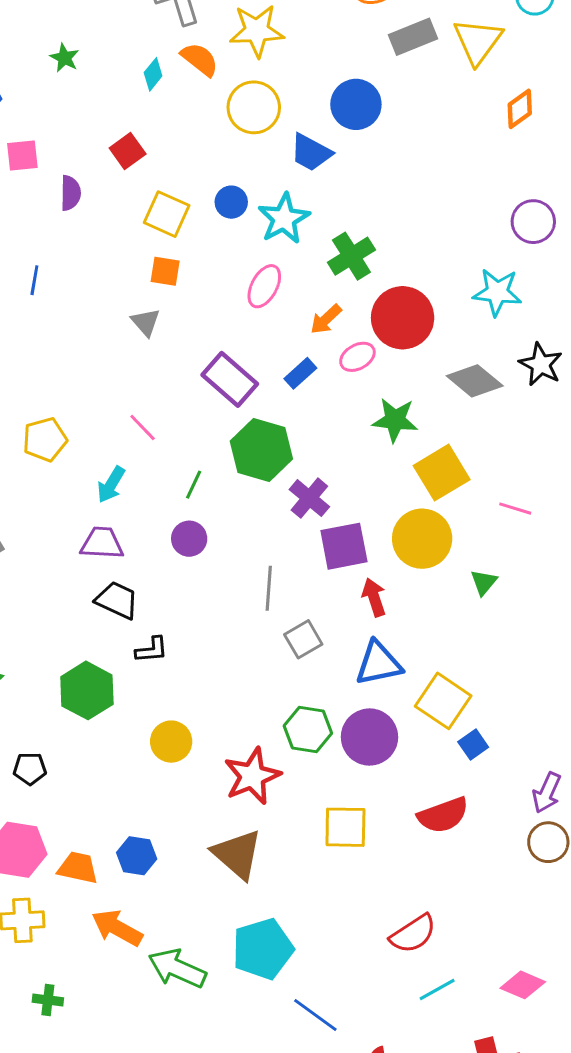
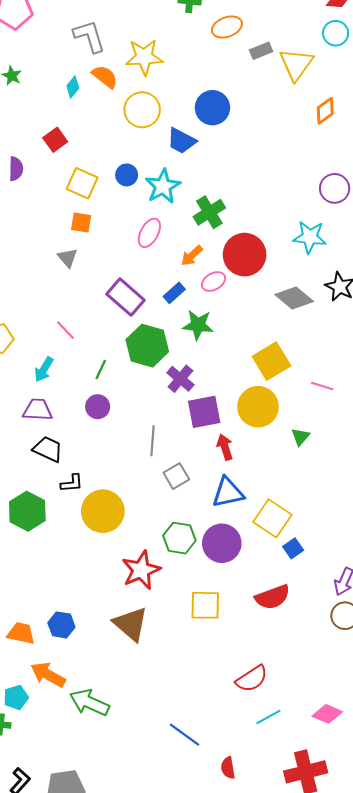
gray rectangle: (413, 37) -> (261, 51), moved, size x0.7
green star: (395, 420) -> (198, 325), moved
yellow circle: (171, 742) -> (103, 511), moved, size x1.5
cyan pentagon: (263, 949) -> (16, 697), moved, size x0.6

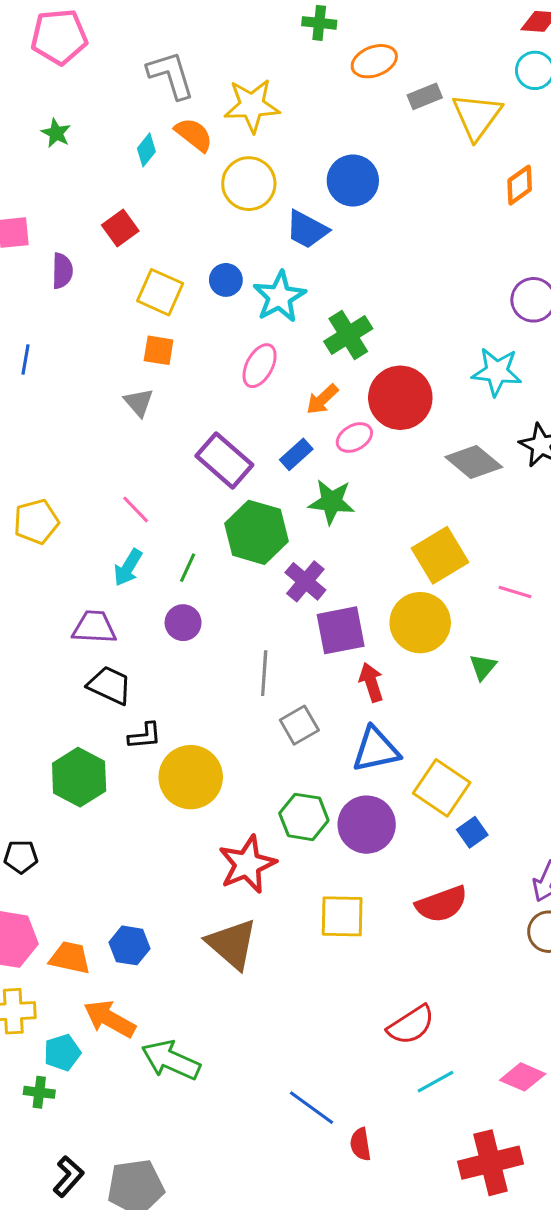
cyan arrow: (44, 369) -> (128, 568), moved
red semicircle: (228, 768) -> (361, 1144), moved

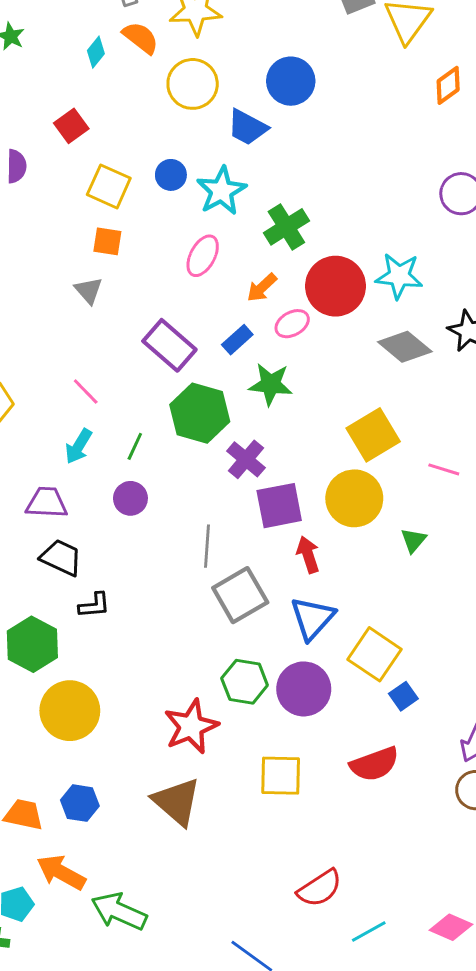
cyan star: (497, 372) -> (399, 276), moved
gray square: (299, 725) -> (240, 595), size x1.5
blue triangle: (376, 750) -> (312, 618), turned -36
yellow circle: (191, 777) -> (70, 711), moved
red semicircle: (411, 1025) -> (320, 888), moved

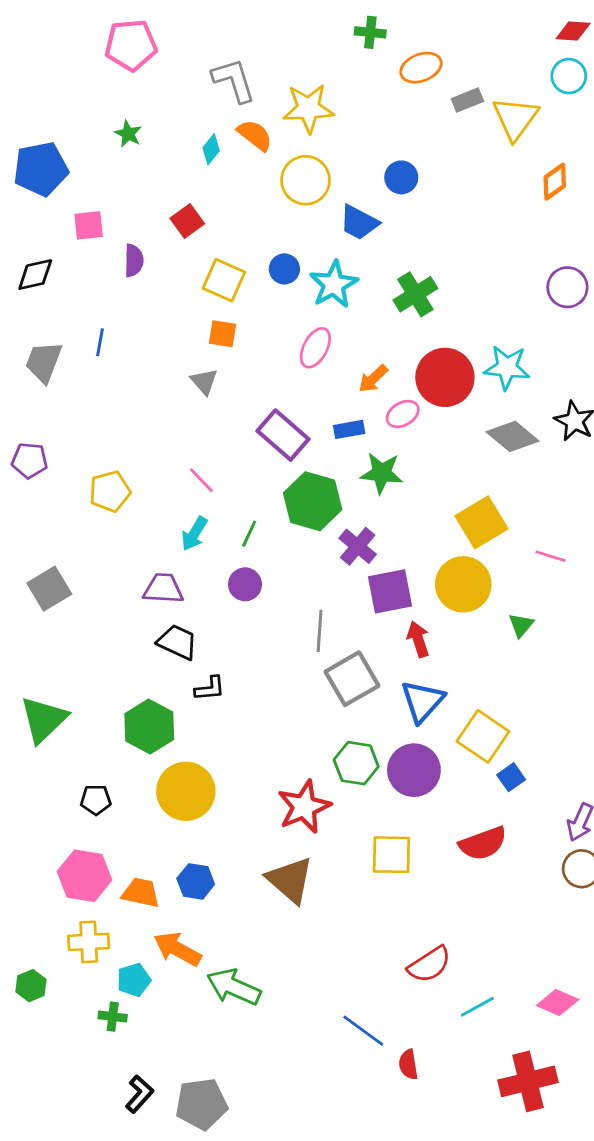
blue circle: (291, 81) -> (401, 177), size x0.7
green cross: (286, 227) -> (415, 294), moved
blue rectangle: (237, 340) -> (349, 429), turned 32

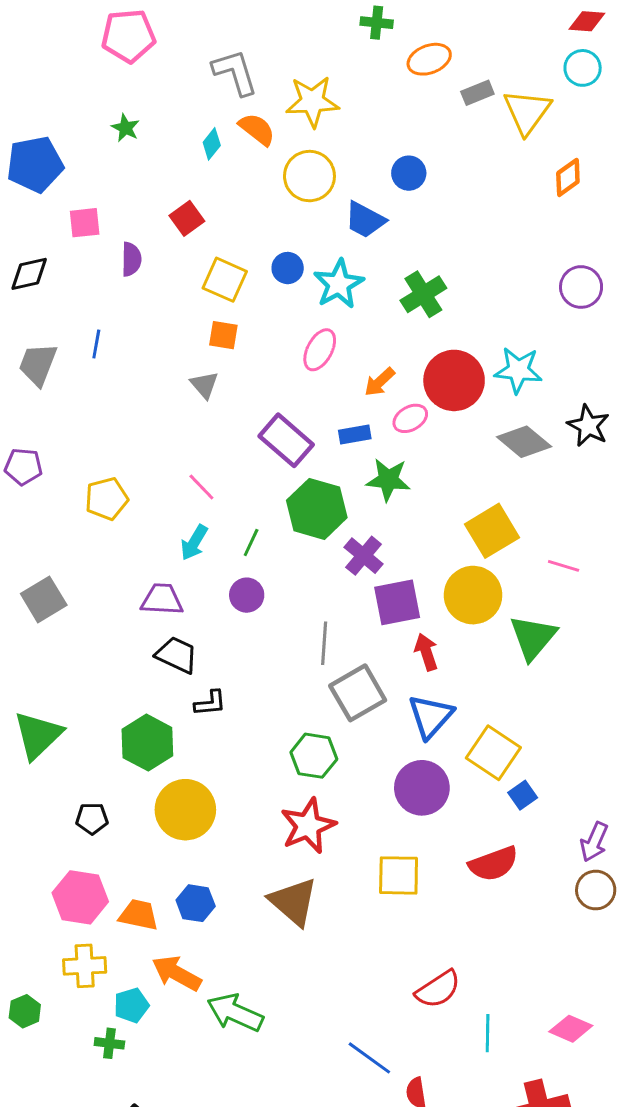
green triangle: (521, 625) -> (533, 637), size x1.8
green hexagon: (356, 763) -> (314, 756), moved
cyan line: (477, 1007) -> (488, 1033), turned -60

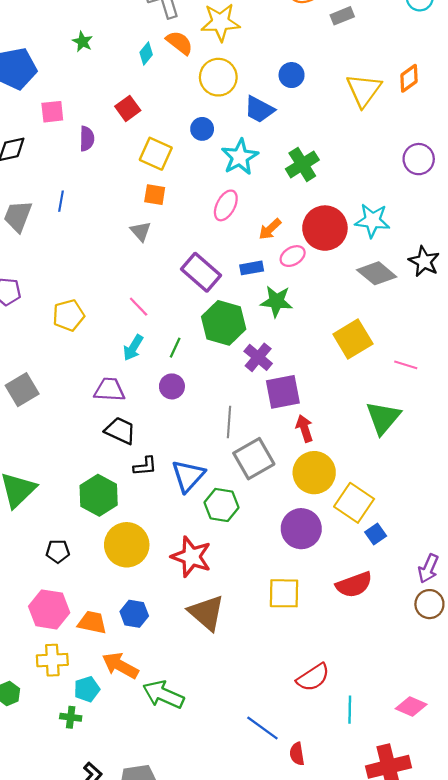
yellow triangle: (527, 112) -> (364, 90), moved
blue circle: (288, 268) -> (202, 129), moved
yellow circle: (473, 595) -> (314, 473), moved
blue triangle: (431, 716) -> (188, 476), moved
red star: (308, 826) -> (191, 557), moved, turned -30

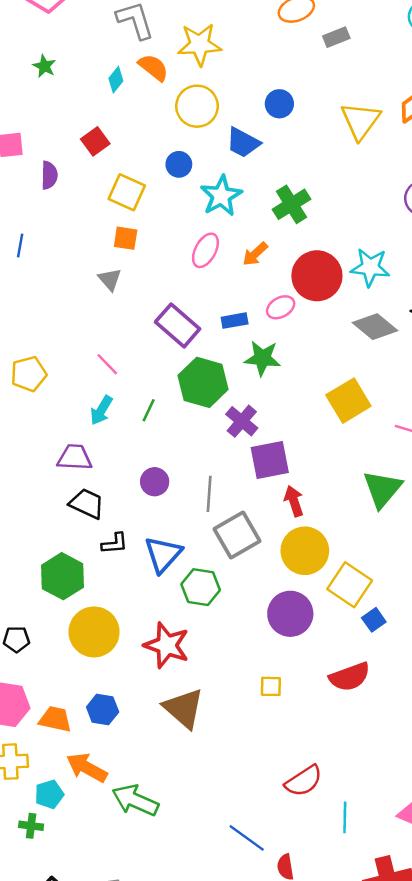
orange arrow: (270, 229) -> (255, 254), moved
purple circle: (172, 386) -> (155, 482), moved
yellow square: (284, 593) -> (271, 686), size x0.6

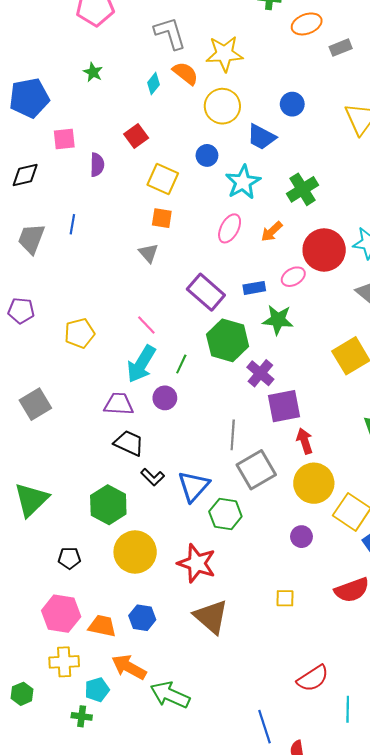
cyan arrow: (101, 410) -> (141, 364), size x1.5
purple circle: (155, 482) -> (165, 398), moved
black L-shape: (115, 544) -> (153, 477), turned 50
purple circle: (290, 614) -> (301, 537), size x0.6
blue line: (247, 838) -> (265, 727), turned 36

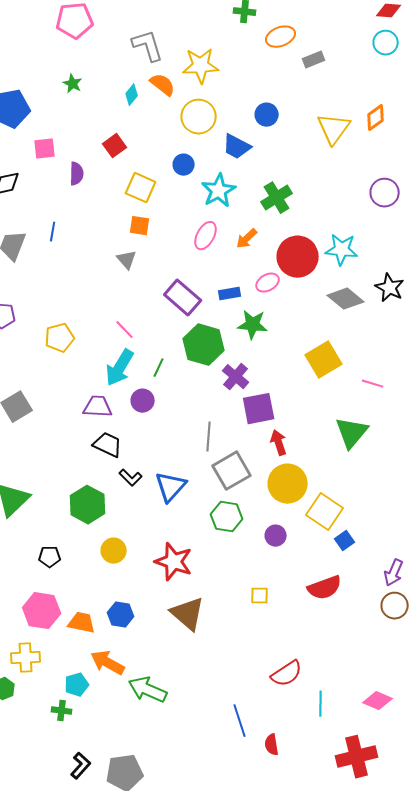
green hexagon: (225, 514) -> (227, 517), moved
yellow circle: (135, 552) -> (114, 551), size x0.6
yellow cross: (64, 662) -> (26, 658), moved

